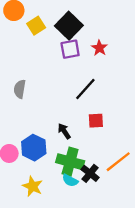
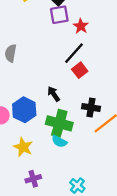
red star: (99, 48) -> (81, 26), moved
red square: (96, 121) -> (80, 70), moved, turned -35
black cross: (90, 173) -> (91, 108), moved, turned -30

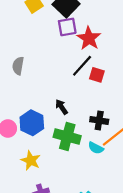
red star: (81, 26) -> (89, 38), size x1.5
red square: (80, 70) -> (97, 75), moved, turned -35
cyan semicircle: (59, 141) -> (96, 148), moved

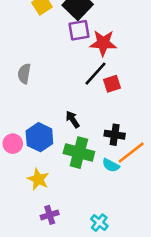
red star: (89, 38) -> (103, 43), turned -30
red square: (97, 75) -> (112, 84), turned -35

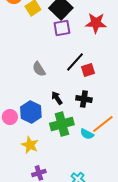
red star: (103, 43) -> (96, 23), moved
gray semicircle: (24, 74) -> (39, 69), moved, turned -42
black cross: (115, 135) -> (84, 99), moved
green cross: (79, 153) -> (62, 124), turned -30

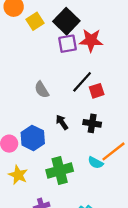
red star: (96, 23) -> (91, 40), moved
green cross: (62, 124) -> (60, 170), moved
yellow star: (30, 145) -> (18, 175), moved

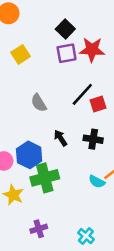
yellow square: (35, 21) -> (21, 54), moved
black square: (66, 21) -> (65, 29), size x0.7
green cross: (60, 170) -> (45, 178), moved

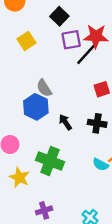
black square: (65, 29) -> (59, 16), moved
black line: (82, 94) -> (86, 54), moved
blue hexagon: (29, 155) -> (36, 107), moved
green cross: (45, 178) -> (50, 161), turned 36

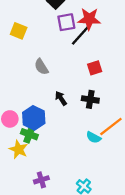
yellow square: (26, 41) -> (19, 31), moved, turned -35
blue hexagon: (36, 107) -> (34, 118), moved
green cross: (50, 161) -> (29, 134), moved, size x0.7

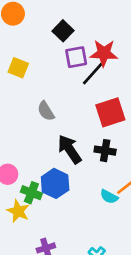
red square: (95, 68) -> (110, 112), size x1.6
black arrow: (61, 98) -> (70, 149), size x1.6
blue hexagon: (34, 118) -> (55, 183), moved

